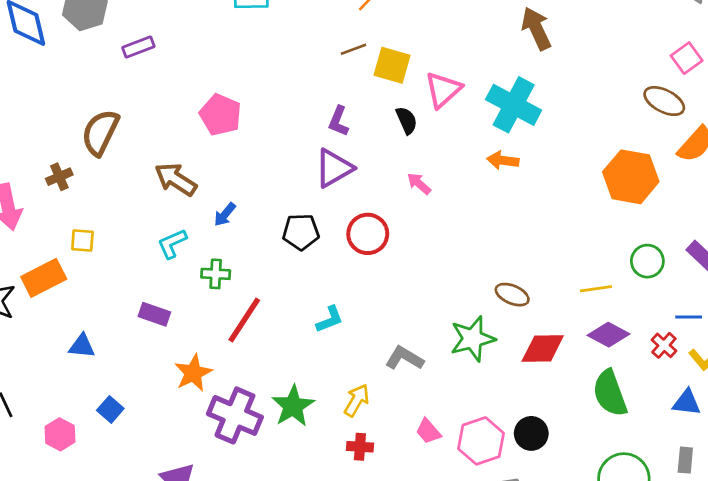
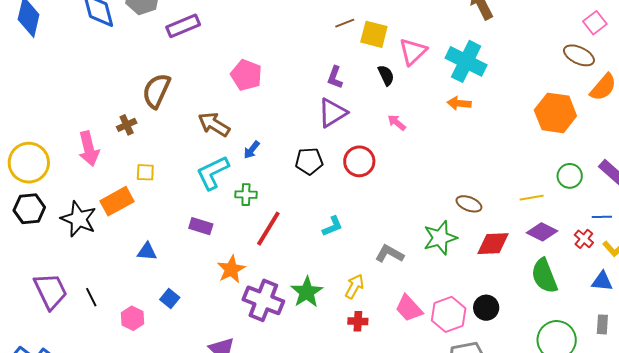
purple rectangle: (138, 47) -> (183, 26), size x1.4
cyan L-shape: (172, 244) -> (213, 173), size x1.5
pink trapezoid: (428, 431) -> (409, 308), size x1.4

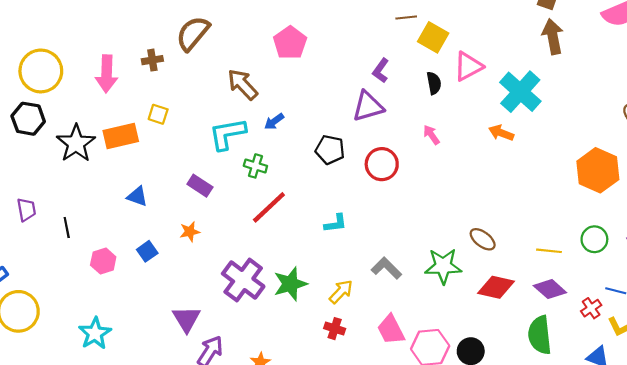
orange star: (231, 269) -> (190, 232), moved, size x0.7
purple trapezoid: (50, 291) -> (26, 210), size x0.6

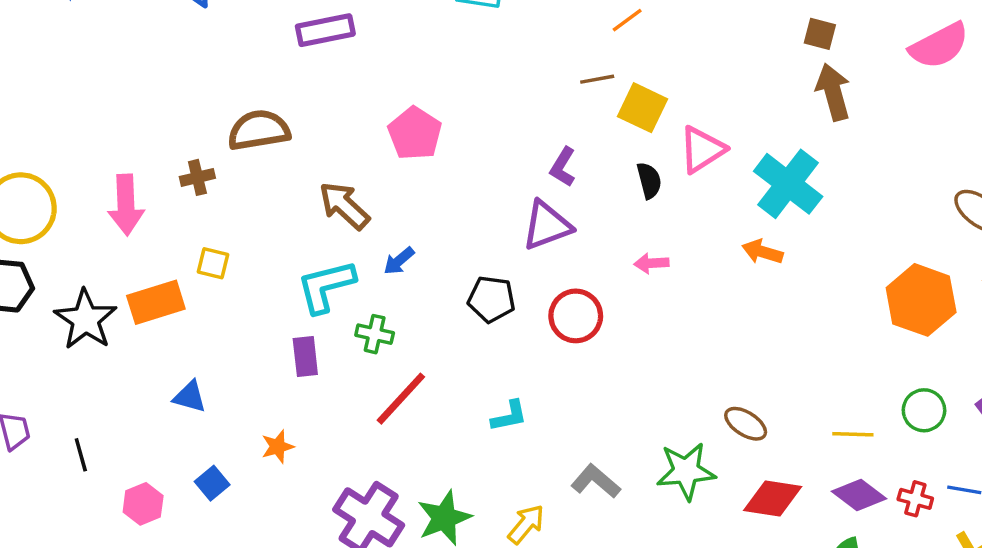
brown semicircle: (193, 33) -> (259, 130), turned 45
pink arrow: (431, 135) -> (651, 263), turned -54
purple rectangle: (200, 186) -> (305, 356), moved, turned 55
red cross: (591, 308) -> (915, 499), moved, turned -36

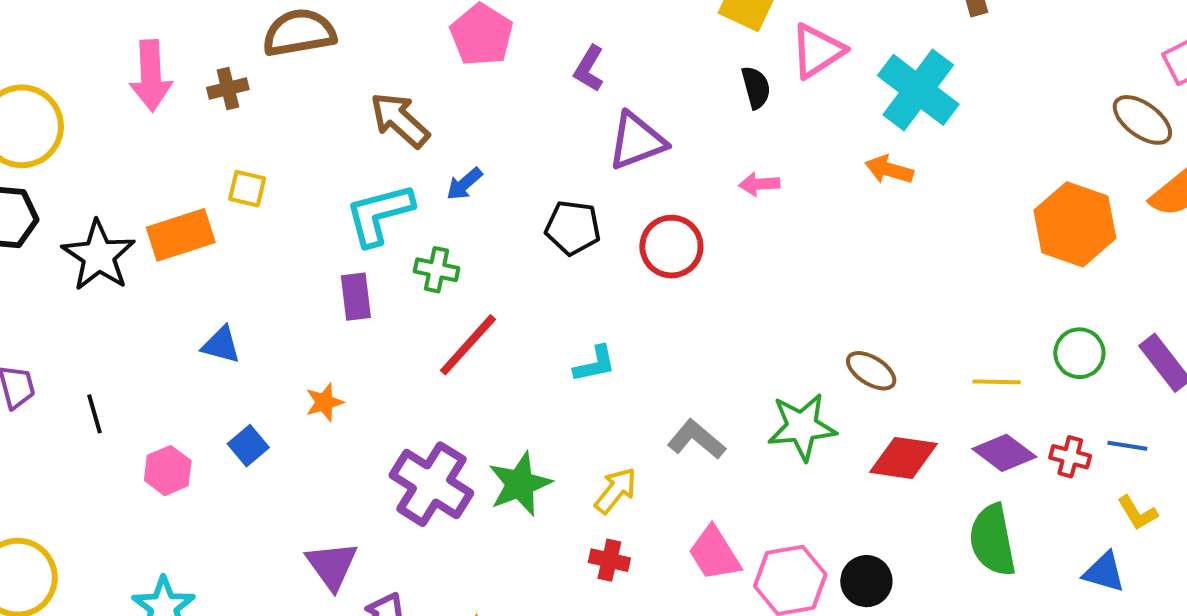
purple L-shape: (563, 167) -> (589, 69), moved
pink arrow: (126, 205) -> (151, 76), moved

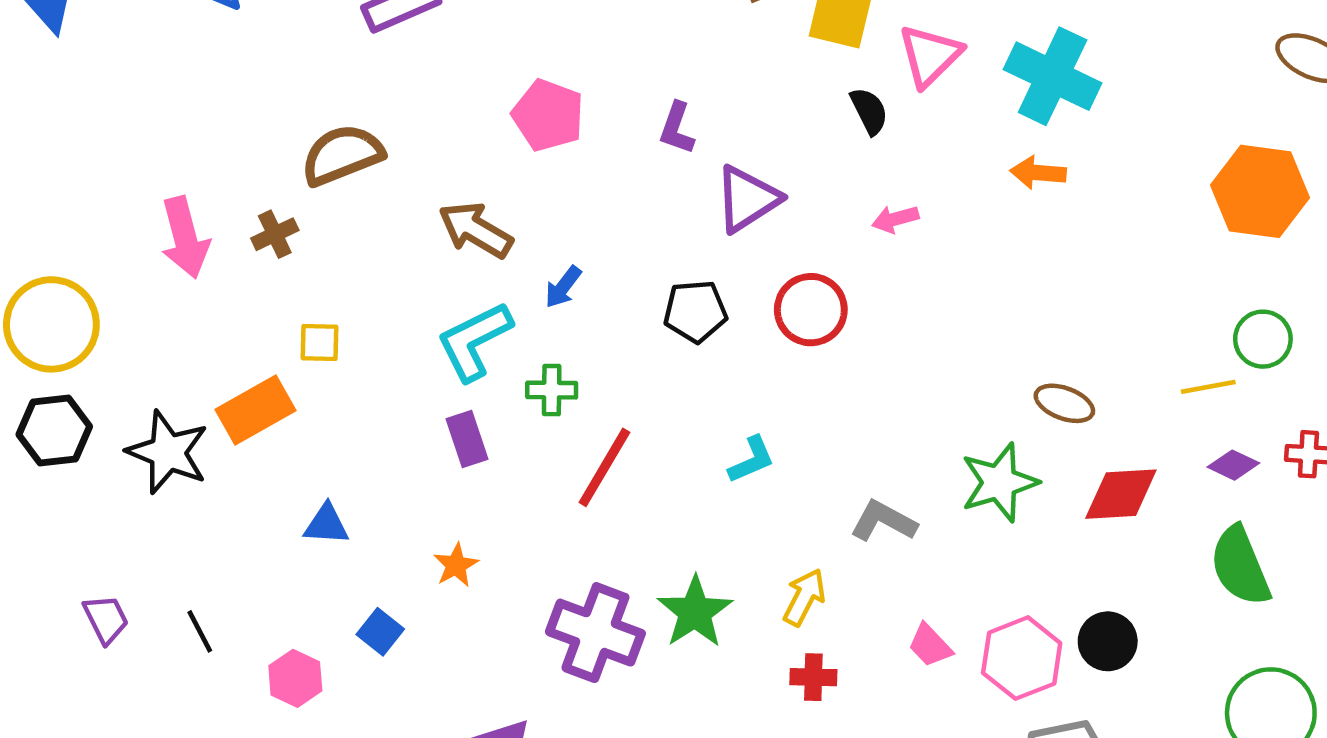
green circle: (1079, 353) -> (1263, 339), moved
purple diamond: (1004, 453) -> (1233, 465), size x0.7
pink trapezoid: (714, 553) -> (930, 645), size x0.7

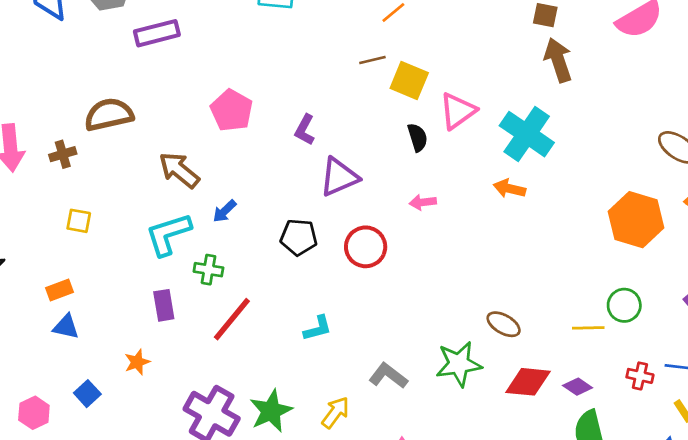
orange rectangle: (255, 410) -> (60, 290), moved, size x0.6
purple rectangle: (467, 439) -> (164, 305), moved
purple diamond: (1233, 465) -> (578, 387), moved

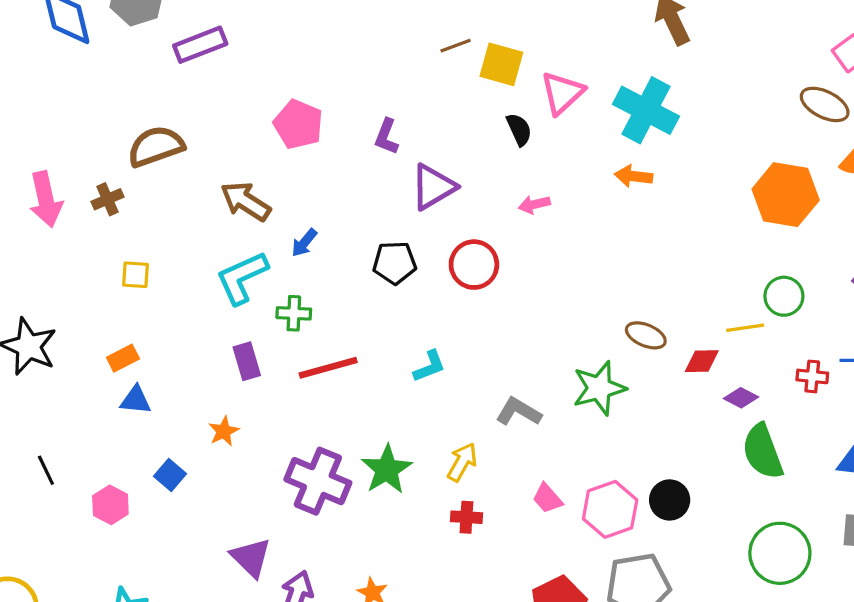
red line: (232, 319) -> (328, 368), turned 42
red diamond: (528, 382) -> (702, 361), moved, size x0.7

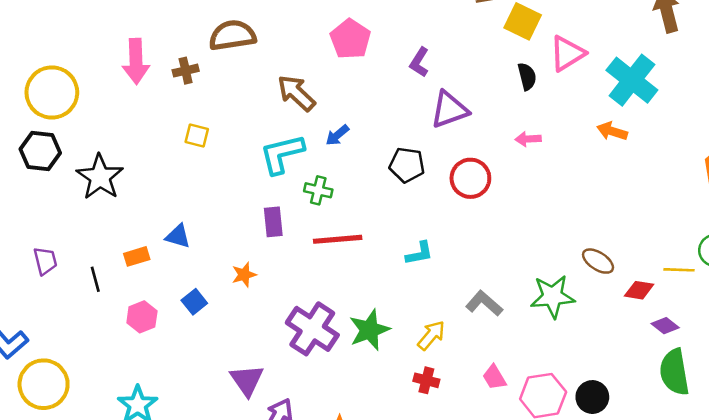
orange rectangle: (123, 358) -> (137, 256), moved

